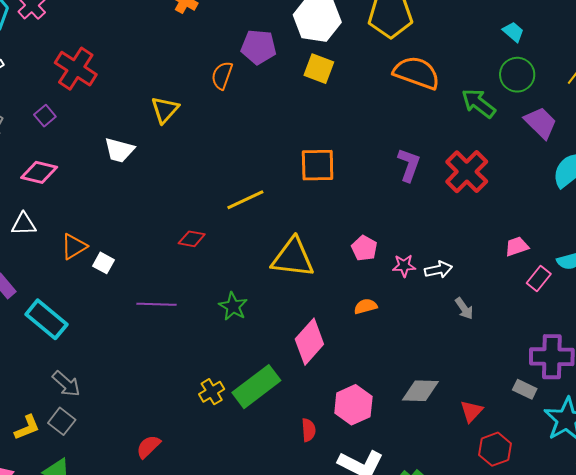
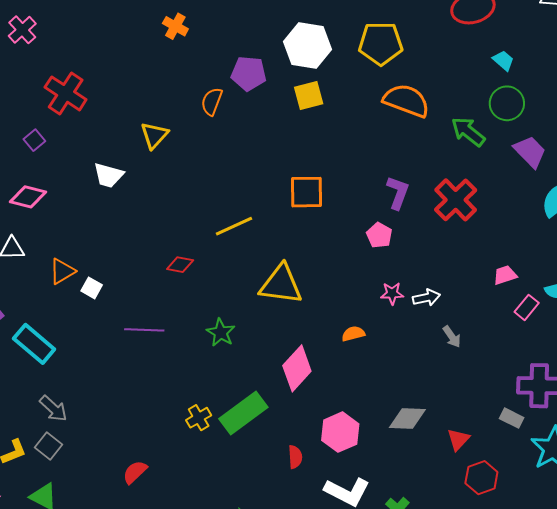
yellow square: (319, 69) -> (309, 96), turned -36
pink pentagon: (364, 248) -> (379, 235), moved

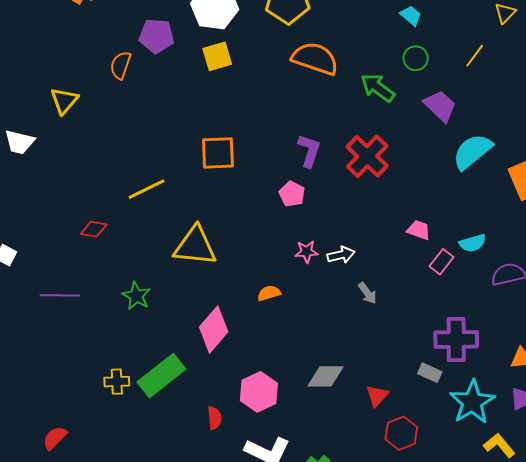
green circle: (507, 103) -> (416, 58), size x0.7
pink trapezoid: (505, 275) -> (419, 230), turned 40
yellow cross: (199, 418) -> (117, 382), turned 30

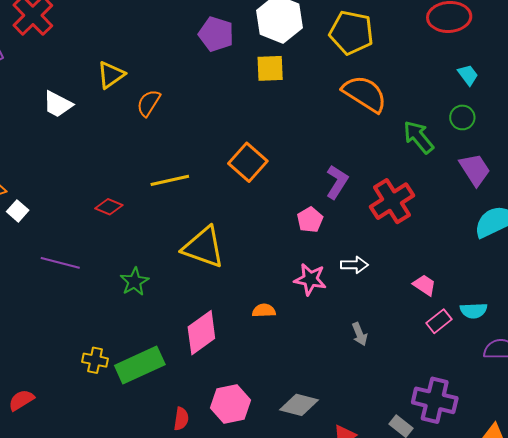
orange semicircle: (121, 65) -> (149, 103), moved
orange square: (218, 153) -> (248, 162), turned 30
pink star: (306, 252) -> (310, 279), size x1.4
white arrow: (341, 255) -> (354, 265), moved

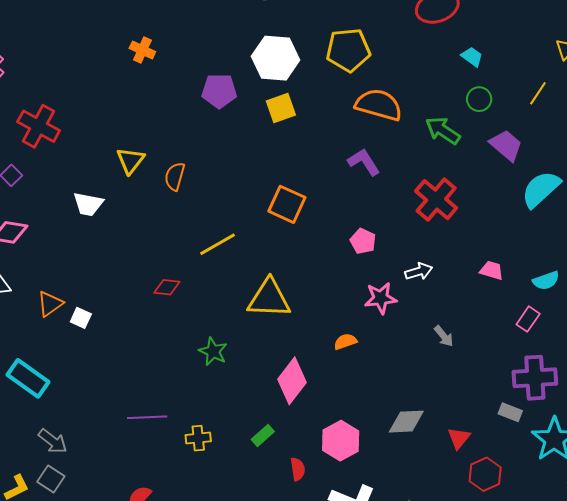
purple L-shape: (337, 182) -> (364, 162), moved, turned -48
purple line: (60, 263) -> (147, 417), moved
pink rectangle: (439, 321) -> (528, 319), moved
green rectangle: (140, 365) -> (263, 435), moved, size x0.5

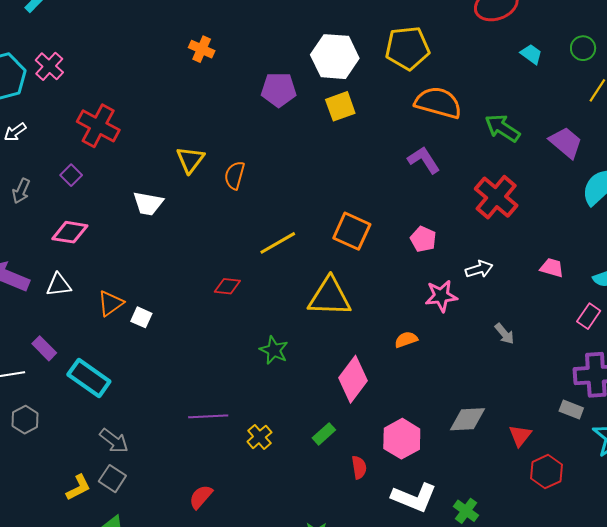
green circle: (479, 99) -> (583, 48), moved
orange square: (287, 204) -> (352, 231), moved
yellow cross: (198, 438) -> (259, 437), turned -35

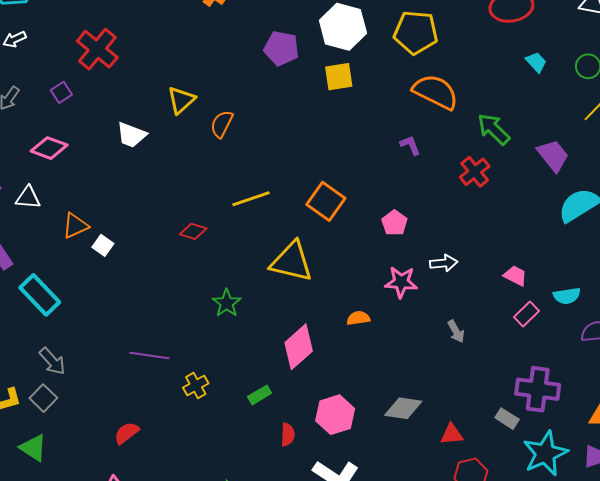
purple L-shape: (424, 160) -> (410, 145), size x0.7
red cross: (496, 197) -> (475, 172), moved, size x0.7
pink rectangle: (589, 316) -> (526, 314), moved
red triangle: (520, 436) -> (452, 434), turned 35

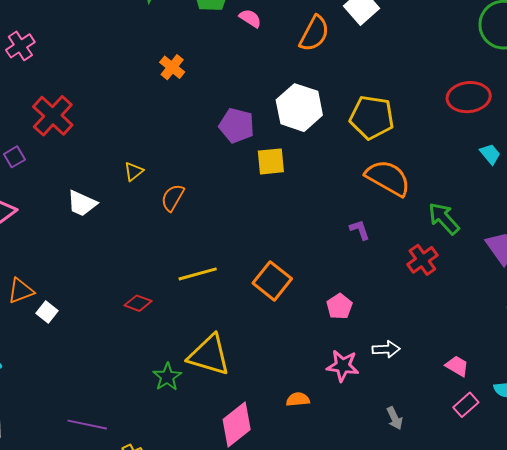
yellow square: (339, 77) -> (271, 161), moved
yellow triangle: (181, 100) -> (134, 171), size x0.7
yellow triangle: (292, 262) -> (209, 355), moved

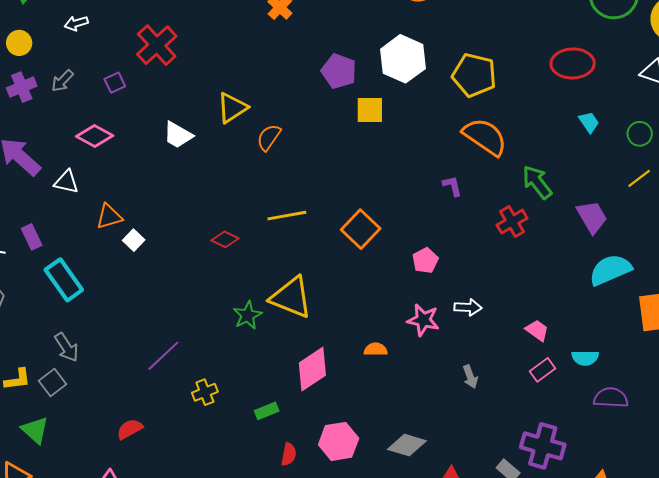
yellow triangle: (134, 171) -> (232, 108), size x1.6
purple line: (87, 425) -> (163, 356), turned -60

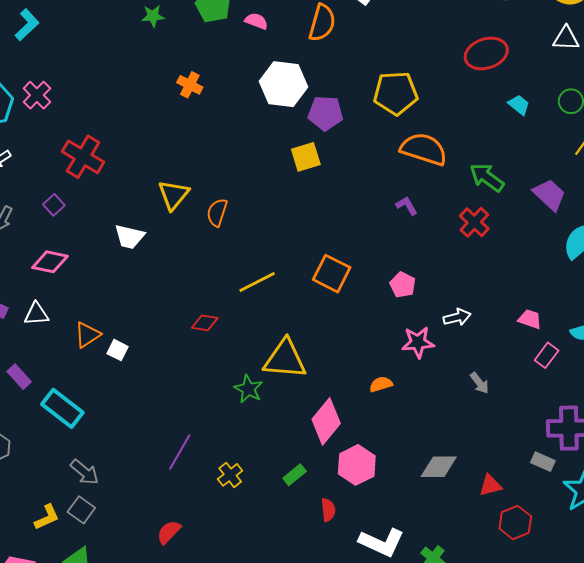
white hexagon: (403, 59) -> (284, 84), moved
purple pentagon: (339, 71) -> (325, 113), moved
pink hexagon: (339, 441) -> (357, 465), moved

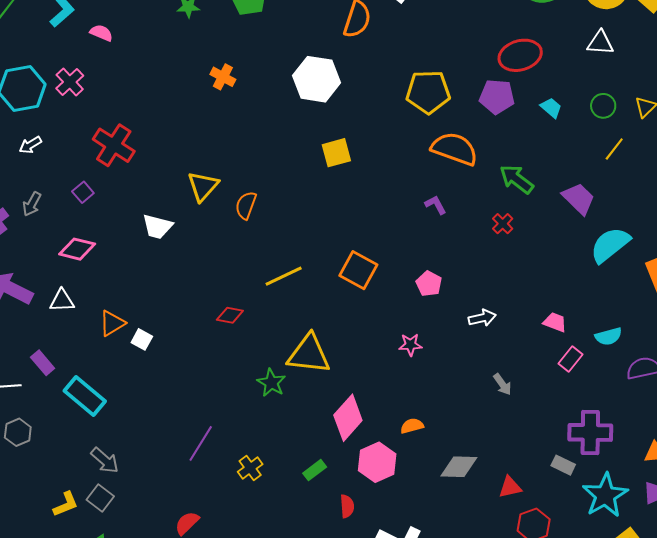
pink semicircle: (256, 21) -> (101, 33), moved
purple pentagon: (325, 113) -> (497, 97), moved
red cross: (474, 222) -> (503, 224), size x0.7
pink star: (418, 342) -> (410, 345), moved, size x0.7
orange semicircle: (381, 384) -> (412, 426), moved

